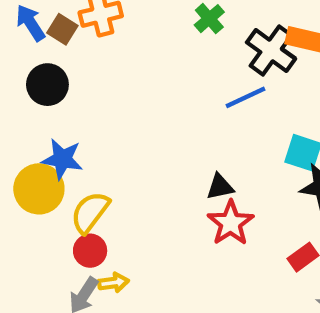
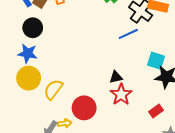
blue star: (62, 159) -> (28, 53), moved
red circle: (90, 251) -> (84, 108), moved, size x1.5

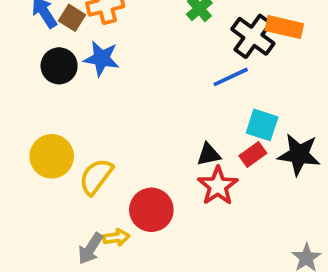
blue star: (28, 53) -> (102, 58), moved
cyan square: (156, 61) -> (262, 125), moved
red rectangle: (156, 111) -> (253, 154), moved

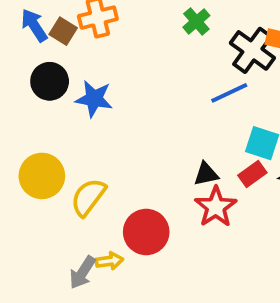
blue star: (102, 58) -> (94, 99), moved

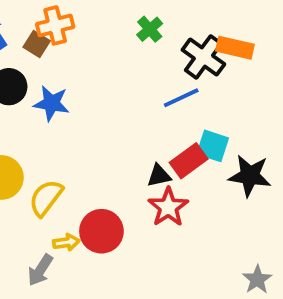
brown square: (63, 31) -> (37, 44), moved
red rectangle: (252, 174) -> (189, 161), moved, size x1.4
yellow arrow: (109, 261) -> (66, 242), moved

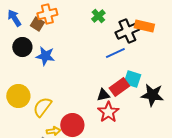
black cross: (203, 57) -> (127, 31), turned 30

